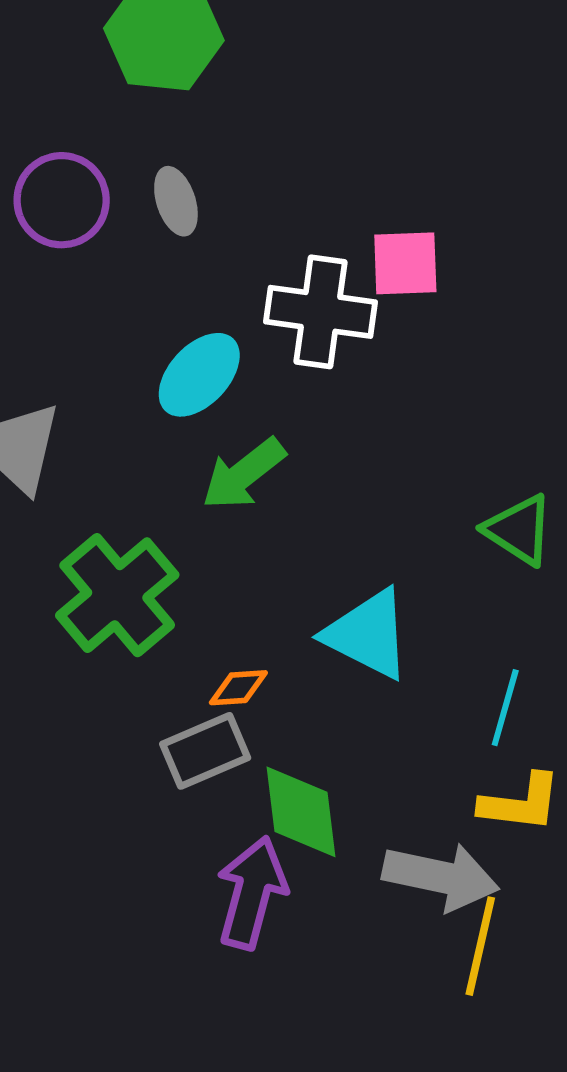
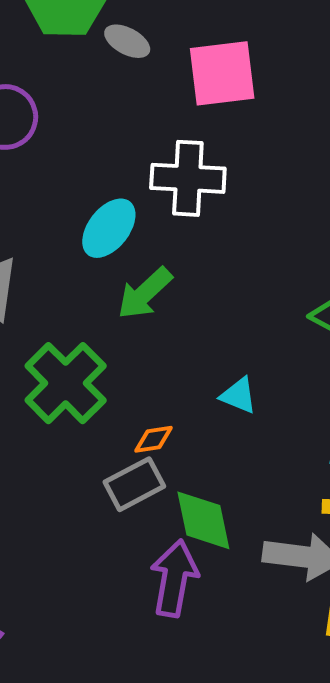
gray ellipse: (176, 201) -> (127, 41), moved, turned -39
pink square: (405, 263) -> (222, 73), moved, size x1.4
cyan triangle: (368, 634) -> (239, 395), size x0.6

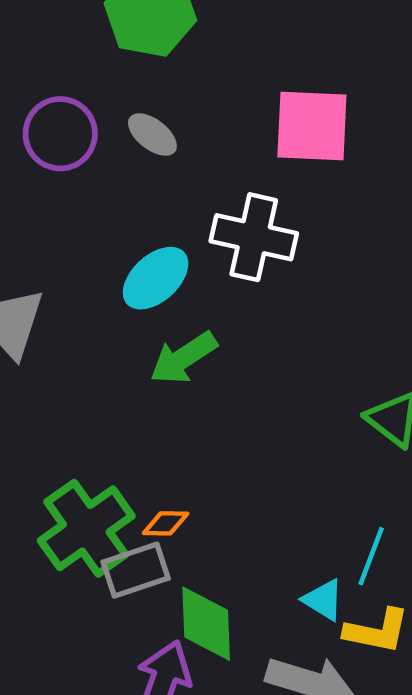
gray ellipse: (127, 41) -> (152, 134), moved
green cross: (66, 383) -> (86, 528), moved
cyan triangle: (239, 395) -> (323, 600), moved

